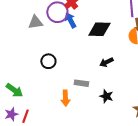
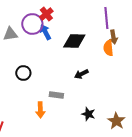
black star: (106, 96) -> (88, 114), moved

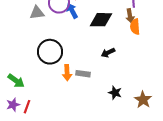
brown arrow: (113, 37) -> (130, 16), moved
black circle: (23, 73) -> (50, 52), size x1.6
orange arrow: (40, 110) -> (67, 73), moved

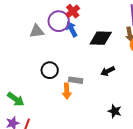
black circle: (50, 52) -> (50, 70), size x0.7
gray rectangle: (83, 74) -> (76, 80), moved

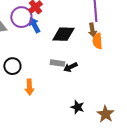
gray rectangle: (76, 80) -> (57, 63), moved

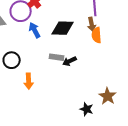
blue arrow: (34, 25) -> (35, 30), moved
black star: (77, 107) -> (87, 109), moved
brown star: (105, 114) -> (108, 96), moved

